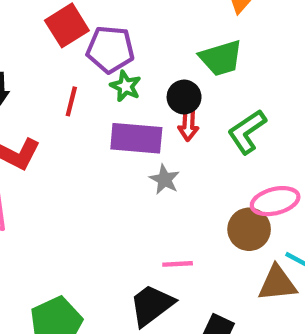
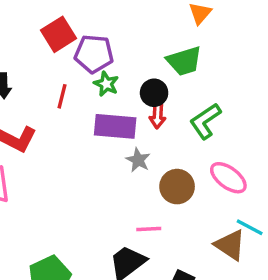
pink ellipse: (275, 201) -> (228, 178), turned 51
brown circle: (249, 229) -> (177, 187), moved
brown triangle: (277, 283) -> (230, 245), turned 40

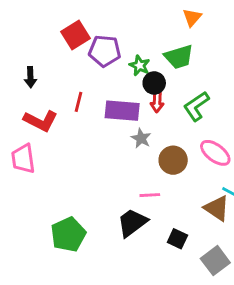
green star: (106, 84) -> (140, 66), moved
red line: (62, 96) -> (78, 102), moved

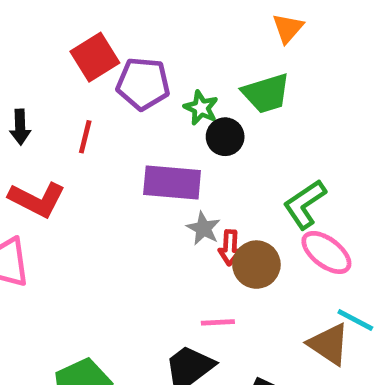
red line: (78, 102) -> (85, 137), moved
red arrow: (157, 102) -> (230, 248), moved
green L-shape: (196, 106) -> (305, 204), moved

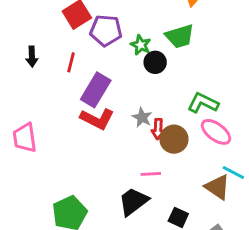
purple rectangle: (172, 183) -> (96, 90), moved, turned -64
red L-shape: (37, 199) -> (97, 119), moved
green L-shape: (305, 204) -> (203, 103), turned 60

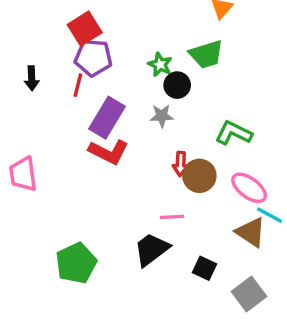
purple pentagon: (106, 30) -> (93, 58), moved
gray star: (142, 117) -> (162, 116), moved, turned -30
pink ellipse: (216, 132) -> (249, 188), moved

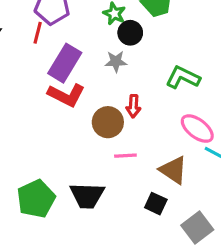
brown circle: (199, 176) -> (108, 122), moved
brown triangle: (251, 232) -> (173, 170), moved
black trapezoid: (151, 249) -> (87, 196), moved, turned -141

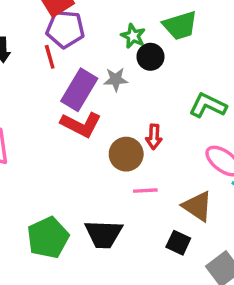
red line: (38, 33) -> (50, 57), turned -30
gray star: (116, 61) -> (116, 79), moved

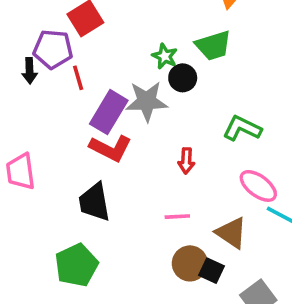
purple pentagon: (65, 29) -> (53, 49), moved
gray star: (116, 79) -> (147, 101), size x1.6
brown circle: (126, 154) -> (190, 263), moved
black trapezoid: (104, 234) -> (94, 202), moved, turned 78

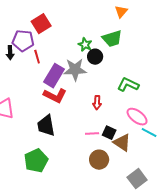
black square: (211, 271) -> (109, 133), moved

